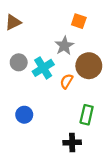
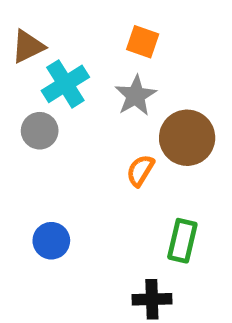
orange square: (79, 21) -> (143, 42), moved
cyan cross: (43, 68) -> (65, 84), moved

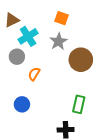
orange semicircle: (140, 171) -> (34, 74), moved

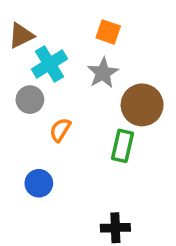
green rectangle: (79, 104) -> (122, 146), moved

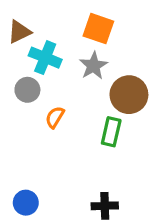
orange square: (108, 32) -> (98, 29), size x1.4
cyan cross: (50, 64) -> (45, 58), turned -36
blue circle: (39, 183) -> (26, 203), moved

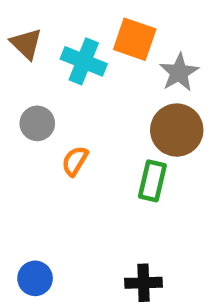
brown triangle: (19, 32) -> (26, 44), turned -50
cyan cross: (45, 58) -> (84, 61), moved
gray star: (93, 66) -> (179, 72), moved

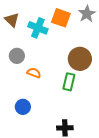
gray star: (179, 72) -> (87, 14), moved
orange semicircle: (75, 161) -> (34, 73), turned 80
blue circle: (35, 278) -> (23, 107), moved

